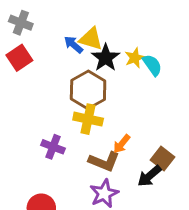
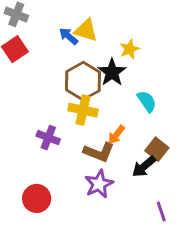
black star: (106, 58) -> (112, 72), moved
cyan semicircle: (152, 65) -> (147, 101), moved

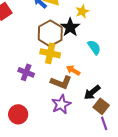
orange arrow: (116, 135) -> (73, 70), turned 80
brown square: (157, 149) -> (101, 106), moved

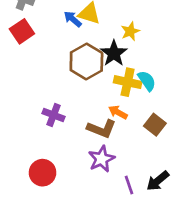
yellow cross: (50, 53) -> (128, 82), moved
black arrow: (92, 92) -> (158, 181), moved
brown square: (101, 106) -> (155, 125), moved
purple line: (104, 123) -> (129, 185), moved

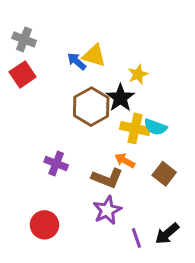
cyan semicircle: (147, 81) -> (155, 127), turned 145

